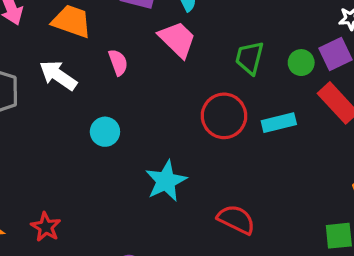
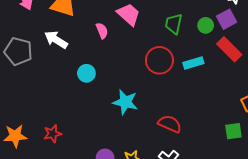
pink semicircle: (118, 62) -> (102, 31), moved
cyan star: (166, 181) -> (125, 102), turned -30
red star: (46, 227) -> (52, 134), turned 30

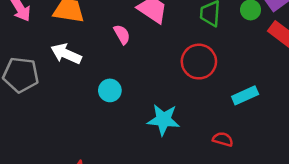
cyan rectangle: (193, 63) -> (245, 95), moved
red semicircle: (170, 124) -> (223, 139), size x0.7

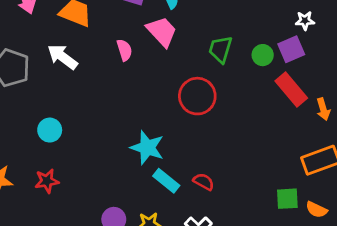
cyan circle: (110, 90) -> (50, 130), moved
cyan rectangle: (245, 95) -> (166, 181), moved, turned 50

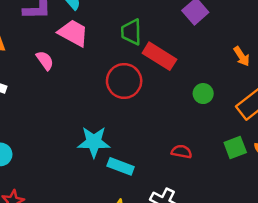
green circle: (263, 55) -> (203, 94), moved
red rectangle: (291, 90) -> (159, 56), moved
red semicircle: (204, 182) -> (182, 152), moved

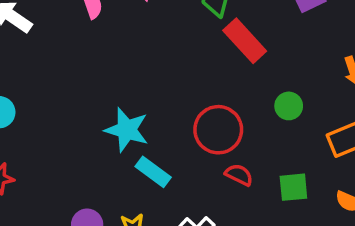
red circle: (124, 81) -> (218, 130), moved
green square: (235, 148) -> (293, 187), moved

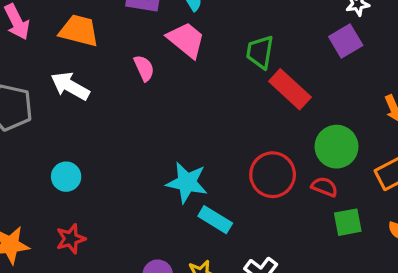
green circle: (289, 106) -> (337, 147), size x1.6
red semicircle: (239, 175) -> (324, 187), moved

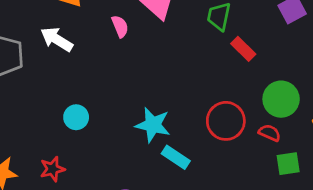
red rectangle: (290, 89) -> (243, 49), size x0.7
cyan circle: (66, 177) -> (76, 117), moved

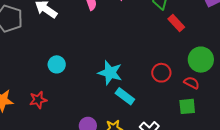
red circle: (226, 121) -> (161, 73), size x0.7
green square: (288, 164) -> (187, 106), moved

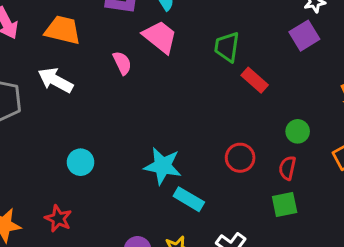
green circle: (201, 60) -> (298, 131), size x0.6
red semicircle: (192, 83) -> (287, 168), turned -98
red star: (38, 100) -> (58, 219), turned -30

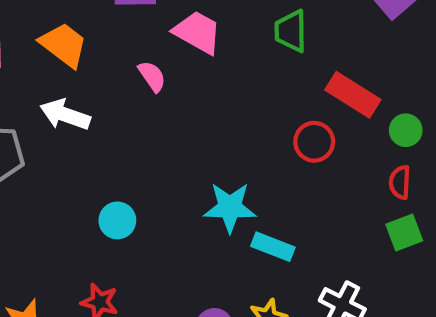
orange trapezoid: (63, 30) -> (64, 45), turned 33
red rectangle: (255, 80) -> (353, 95), moved, size x1.4
red circle: (240, 158) -> (314, 142), moved

